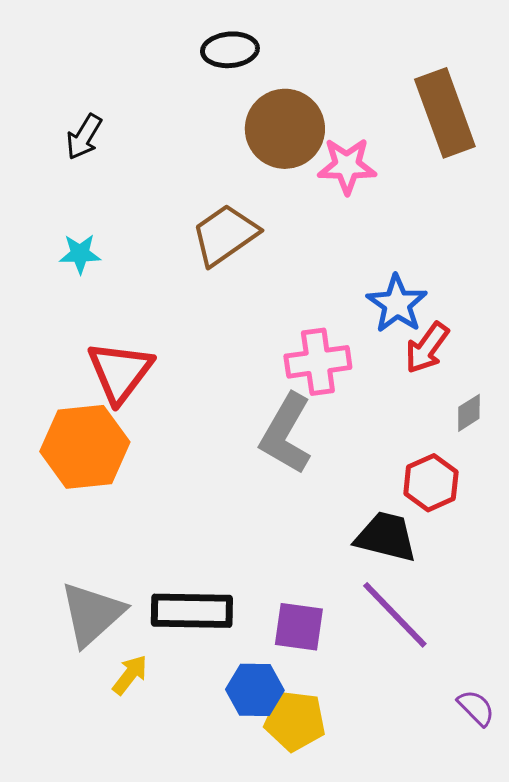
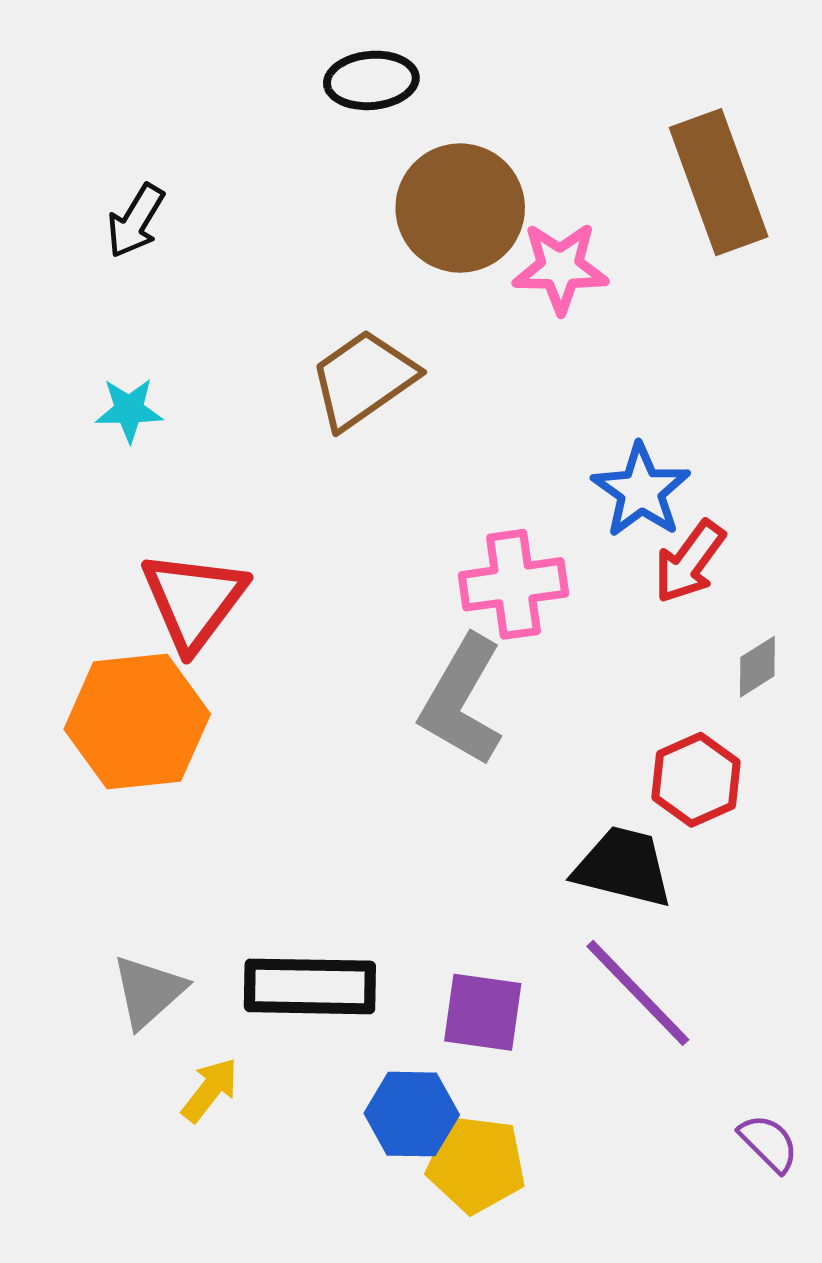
gray triangle: (92, 614) -> (148, 991), size x0.7

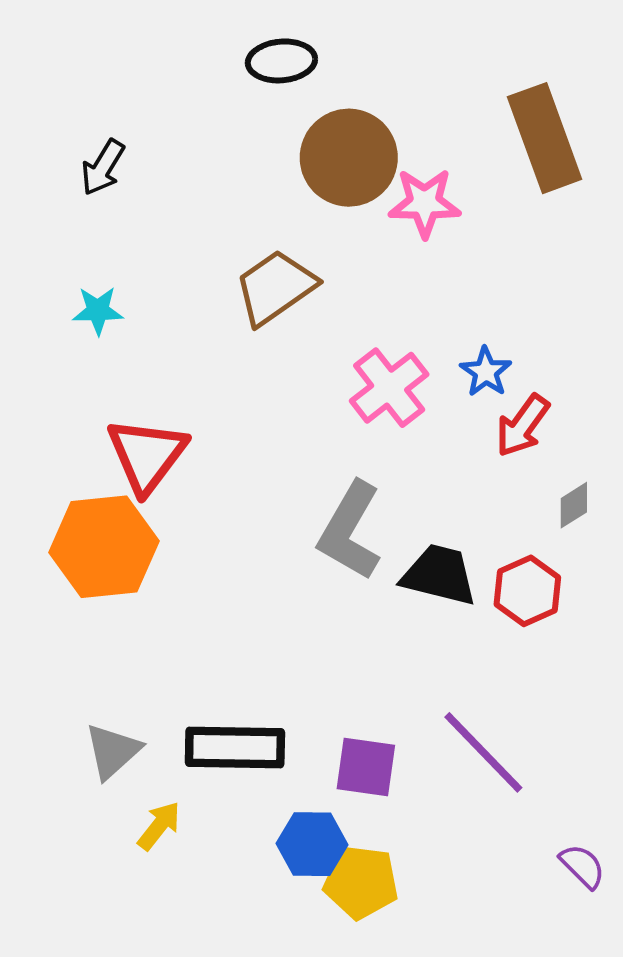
blue star: (641, 491) -> (486, 372), size x0.7
pink cross: (513, 584) -> (389, 388), moved, turned -30
black trapezoid: (623, 867) -> (439, 575), moved

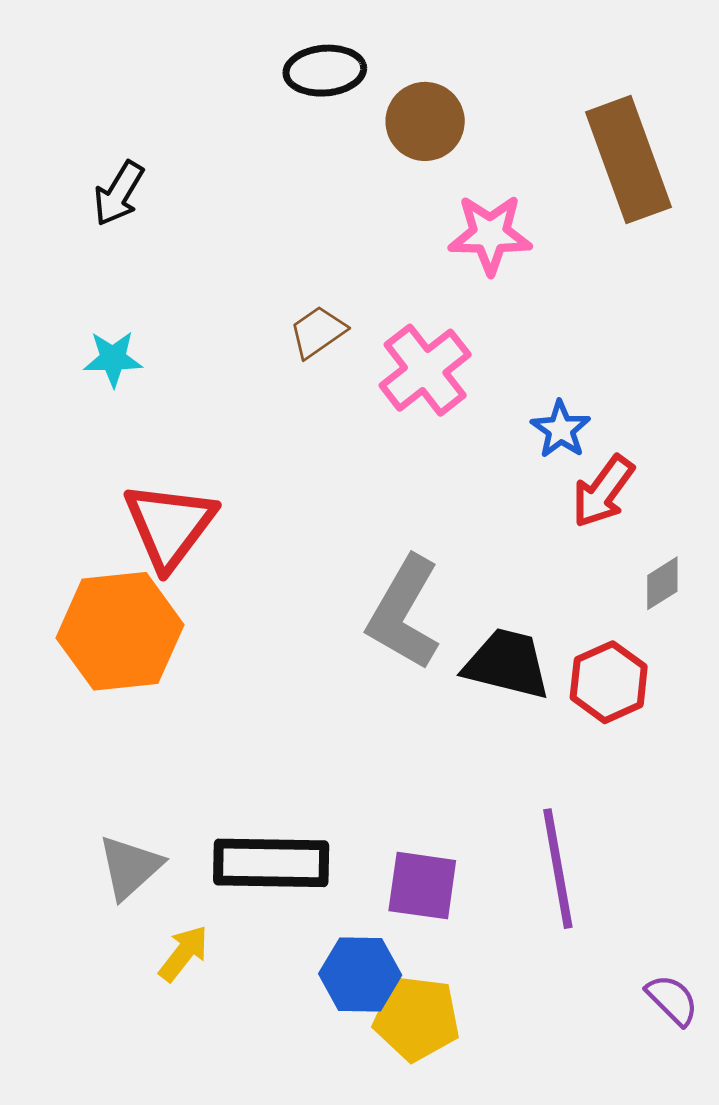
brown circle: (349, 158) -> (425, 121), moved, size x0.7
brown trapezoid: (275, 287) -> (318, 332), size x0.6
pink cross: (389, 388) -> (425, 370), moved
purple line: (483, 752) -> (558, 869), turned 34

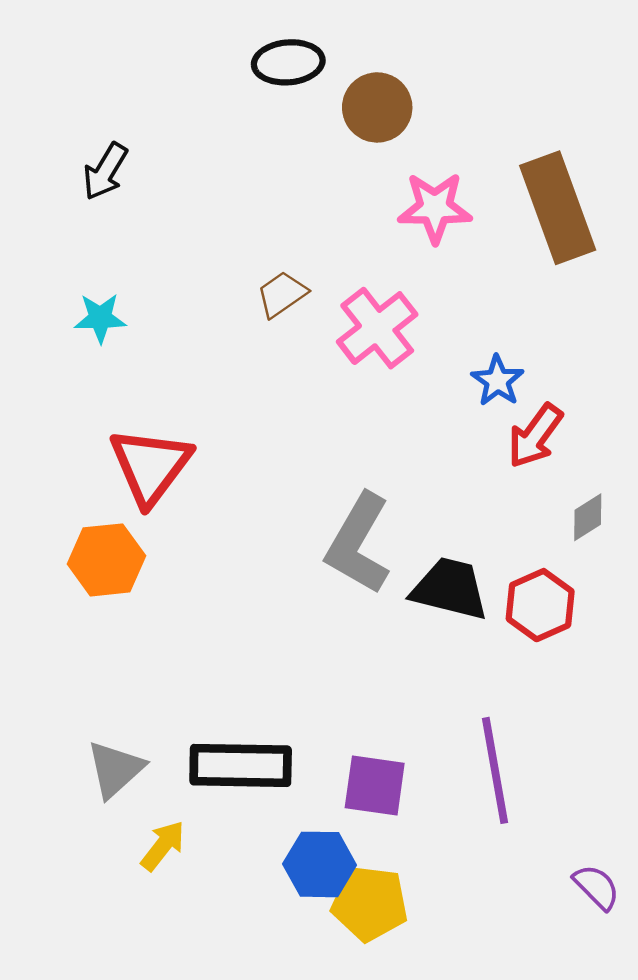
brown rectangle: (628, 160) -> (558, 208), moved
orange hexagon: (120, 631) -> (106, 560), size x0.7

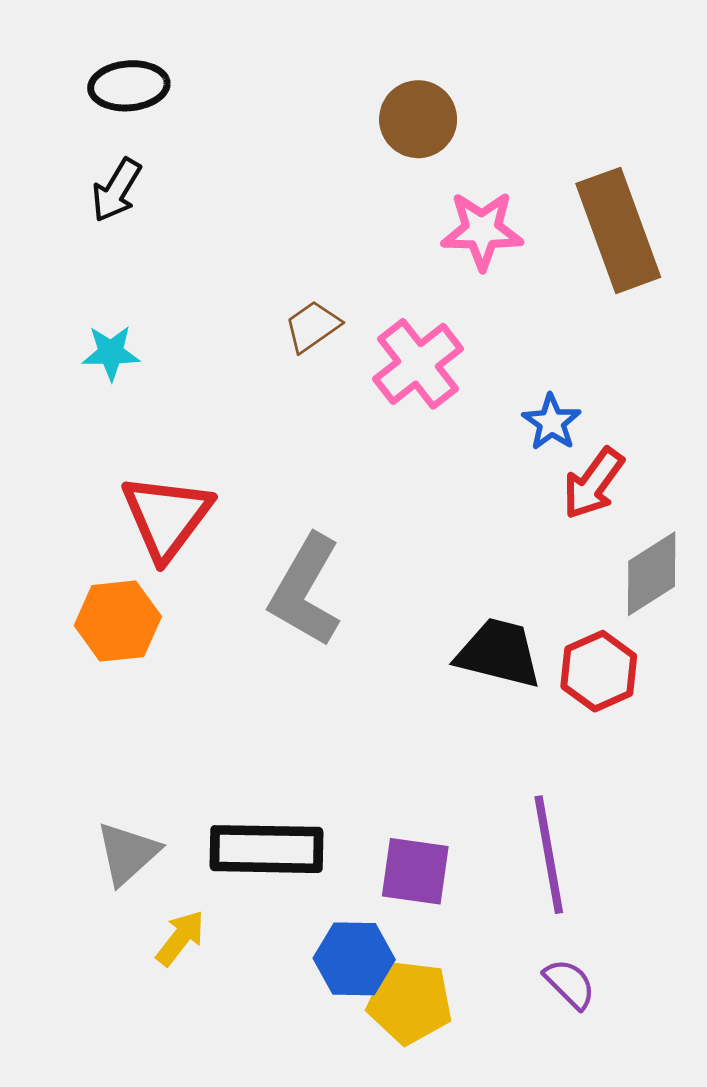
black ellipse: (288, 62) -> (129, 86), moved
gray diamond: (588, 517) -> (652, 574), size x1.6
gray L-shape: (358, 544) -> (305, 590), moved
purple semicircle: (597, 887) -> (570, 984), moved

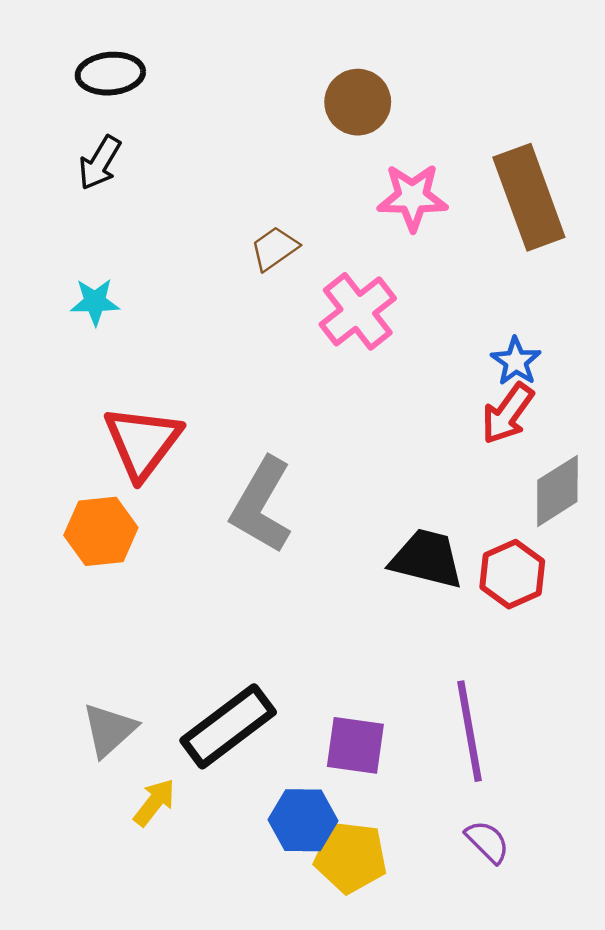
brown trapezoid: (312, 326) -> (274, 248), moved
blue star: (552, 422) -> (516, 361), moved
black rectangle: (267, 849) -> (228, 726), turned -38

